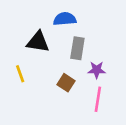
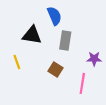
blue semicircle: (65, 19) -> (54, 16), turned 72
purple star: (97, 70) -> (94, 59), moved

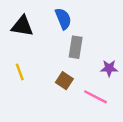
black triangle: (32, 35) -> (22, 26), moved
pink line: (82, 83) -> (95, 97), turned -72

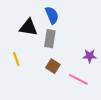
black triangle: (22, 26) -> (28, 27), moved
gray rectangle: (76, 47) -> (50, 39), moved

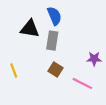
yellow line: (16, 59) -> (14, 71), moved

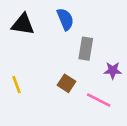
black triangle: (30, 29) -> (23, 24), moved
gray rectangle: (52, 41) -> (86, 49), moved

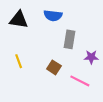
blue semicircle: (65, 19) -> (53, 16), turned 120
yellow line: (16, 85) -> (19, 61), moved

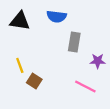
brown square: (54, 67) -> (34, 81), moved

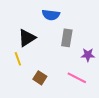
black triangle: (20, 21) -> (27, 38), moved, turned -42
brown square: (34, 81) -> (40, 78), moved

